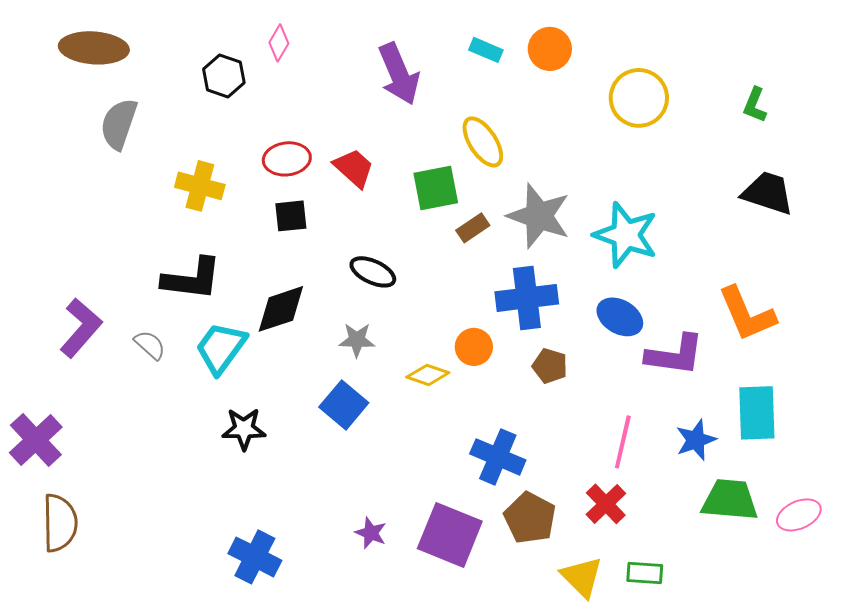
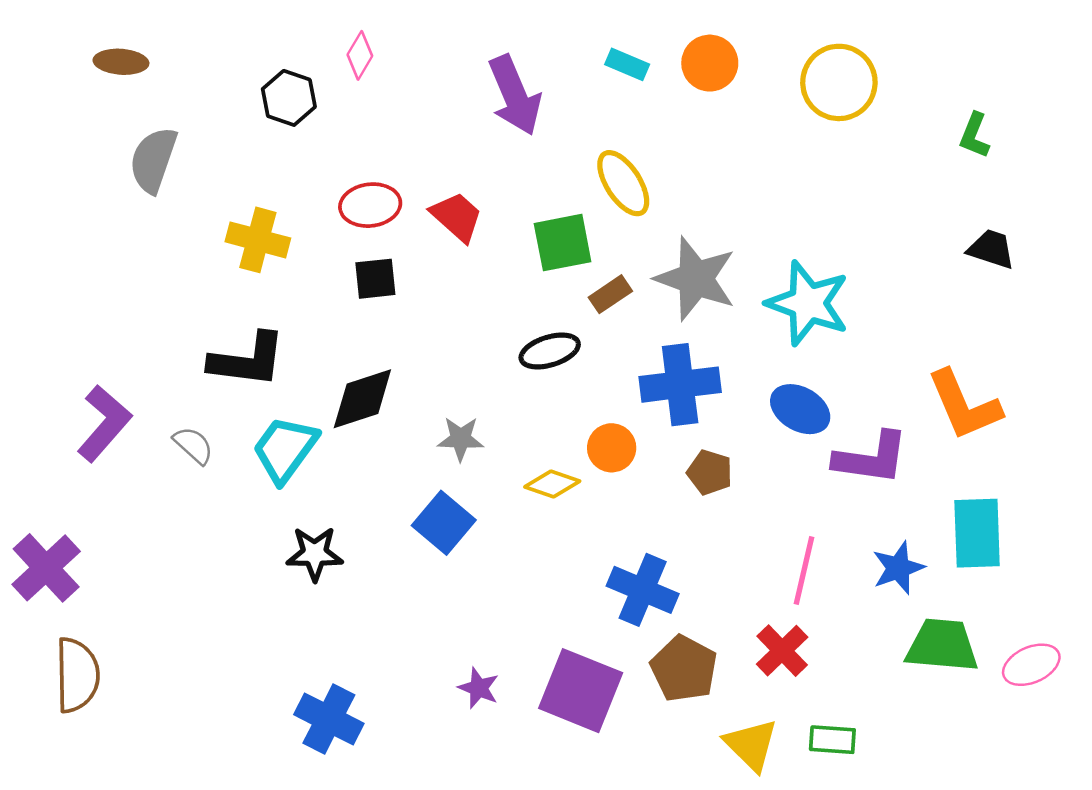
brown ellipse: (94, 48) -> (121, 62), size x0.6
yellow circle: (639, 98) -> (839, 82), moved
black trapezoid: (768, 193) -> (991, 249), size x0.7
black ellipse: (373, 272) -> (550, 351), moved, turned -42

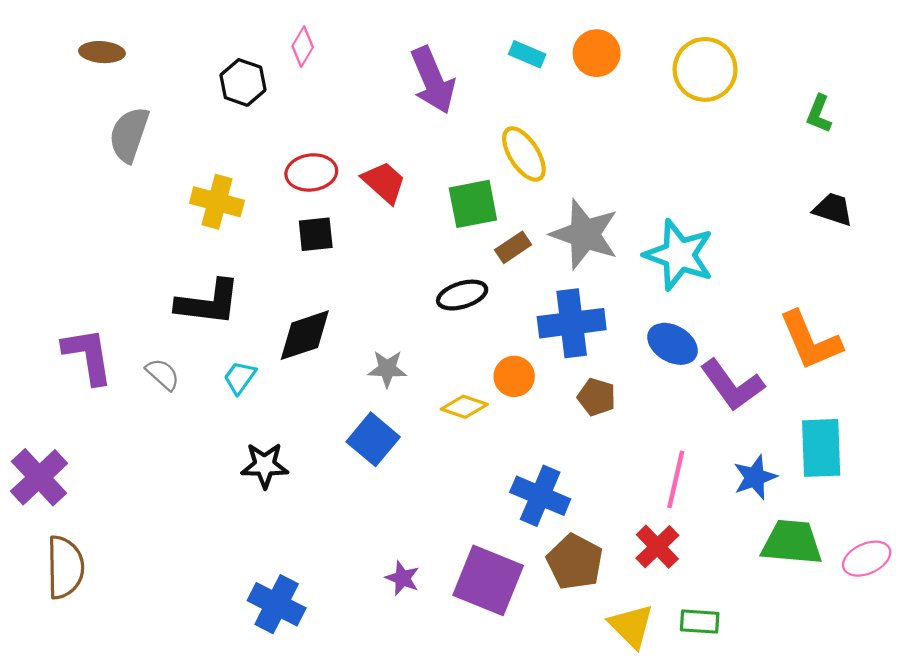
purple L-shape: (104, 423) -> (88, 356), turned -50
cyan trapezoid: (285, 449) -> (240, 377), size x0.6
purple L-shape: (871, 458) -> (732, 385), turned 46

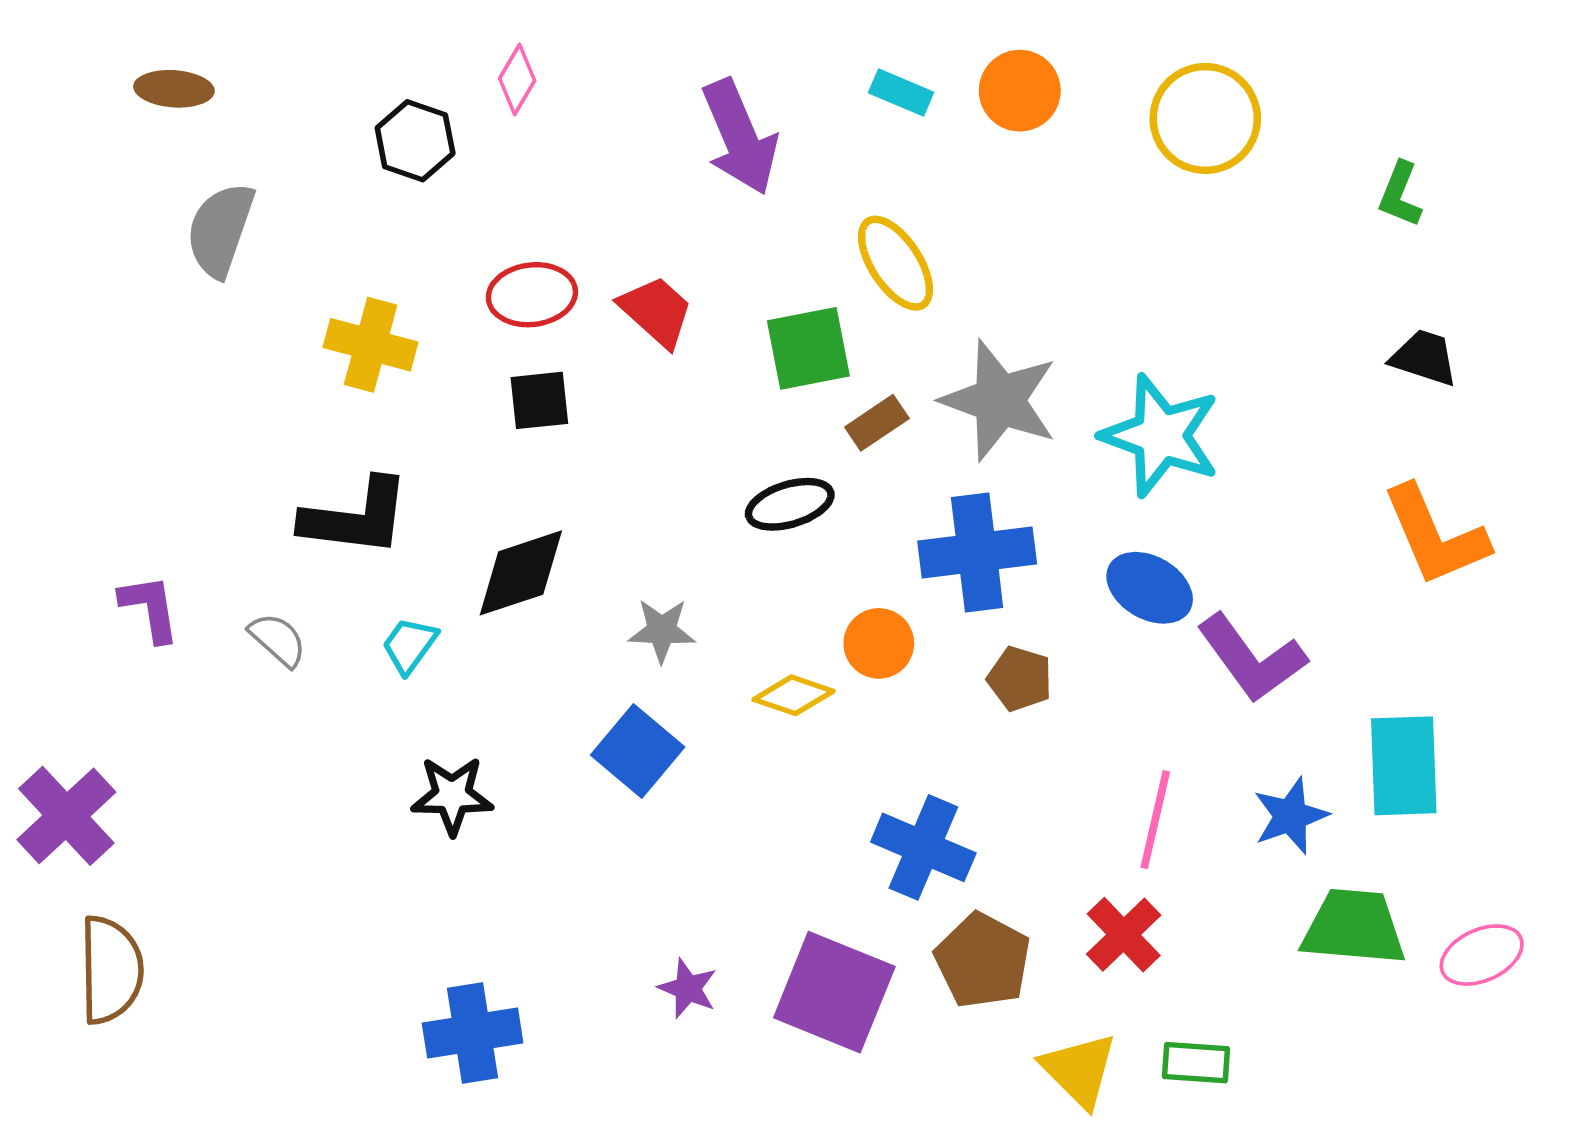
orange L-shape: (810, 341) -> (1435, 536), moved
purple L-shape: (88, 356) -> (150, 608), size x0.7
blue cross: (277, 604) -> (473, 1033), turned -36

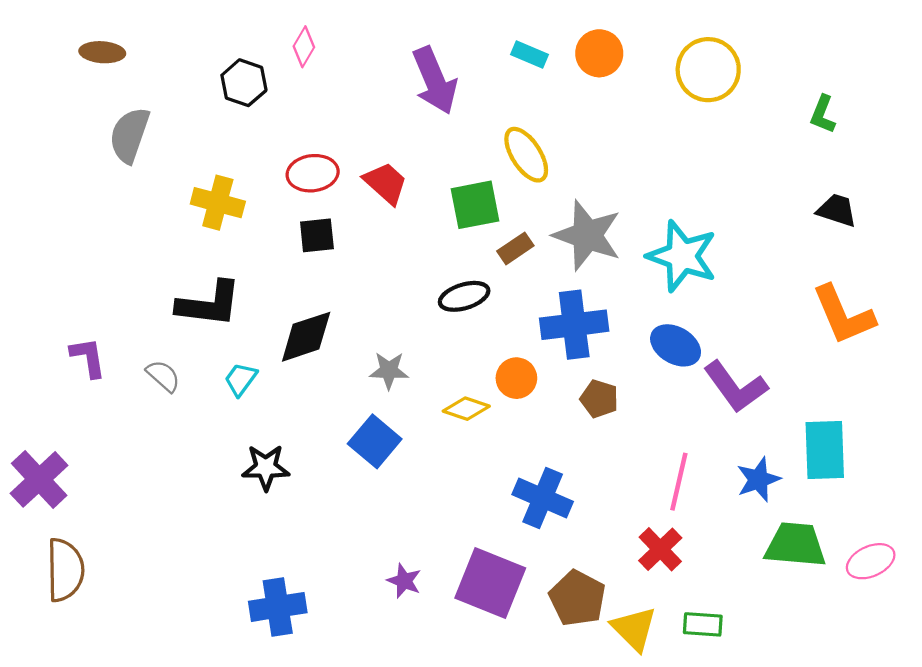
brown pentagon: (983, 961) -> (577, 598), moved

